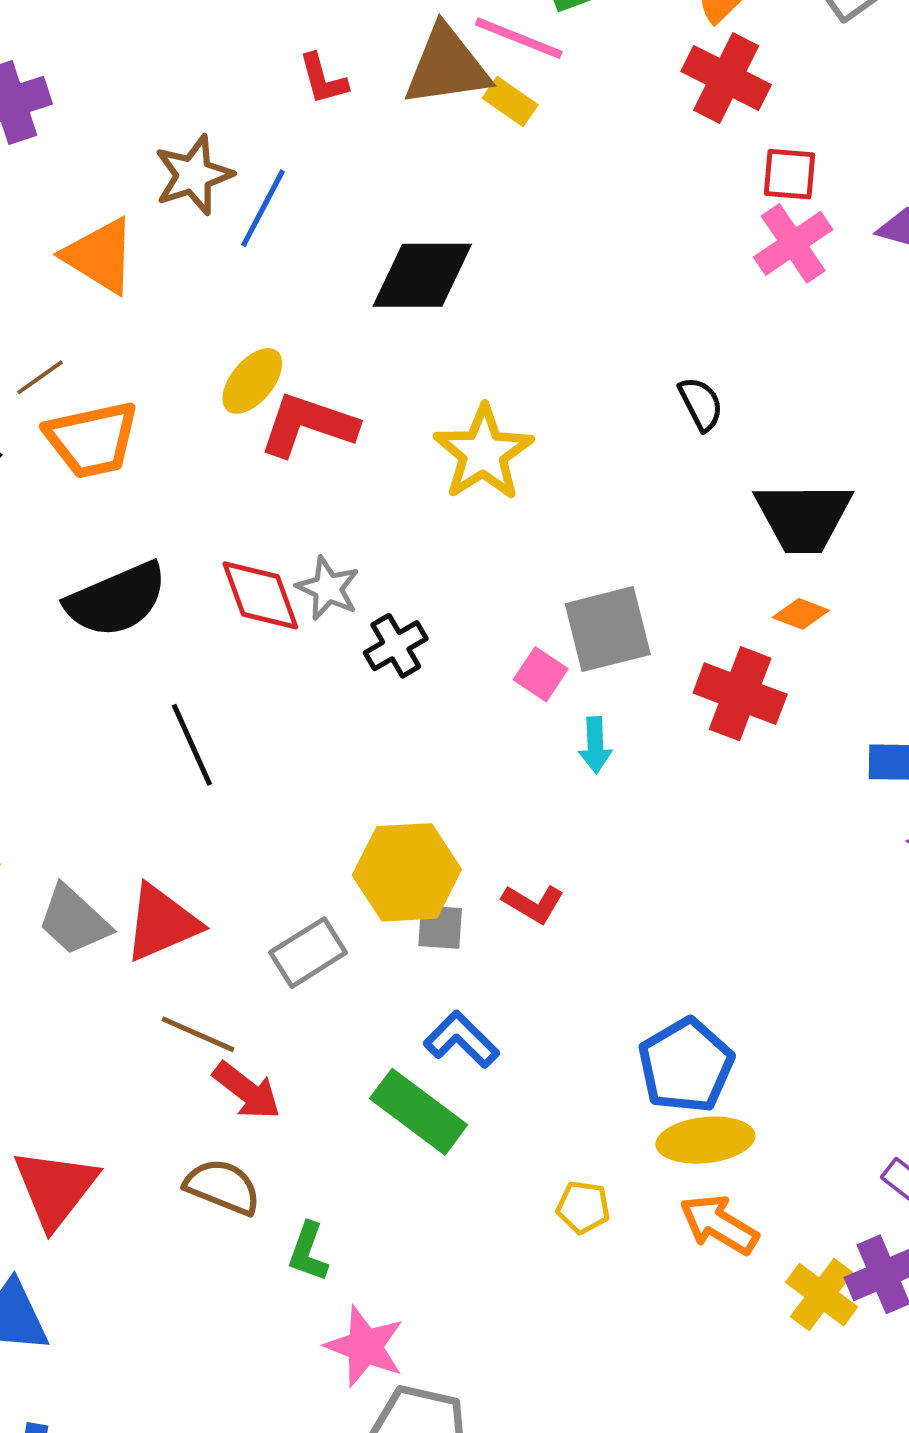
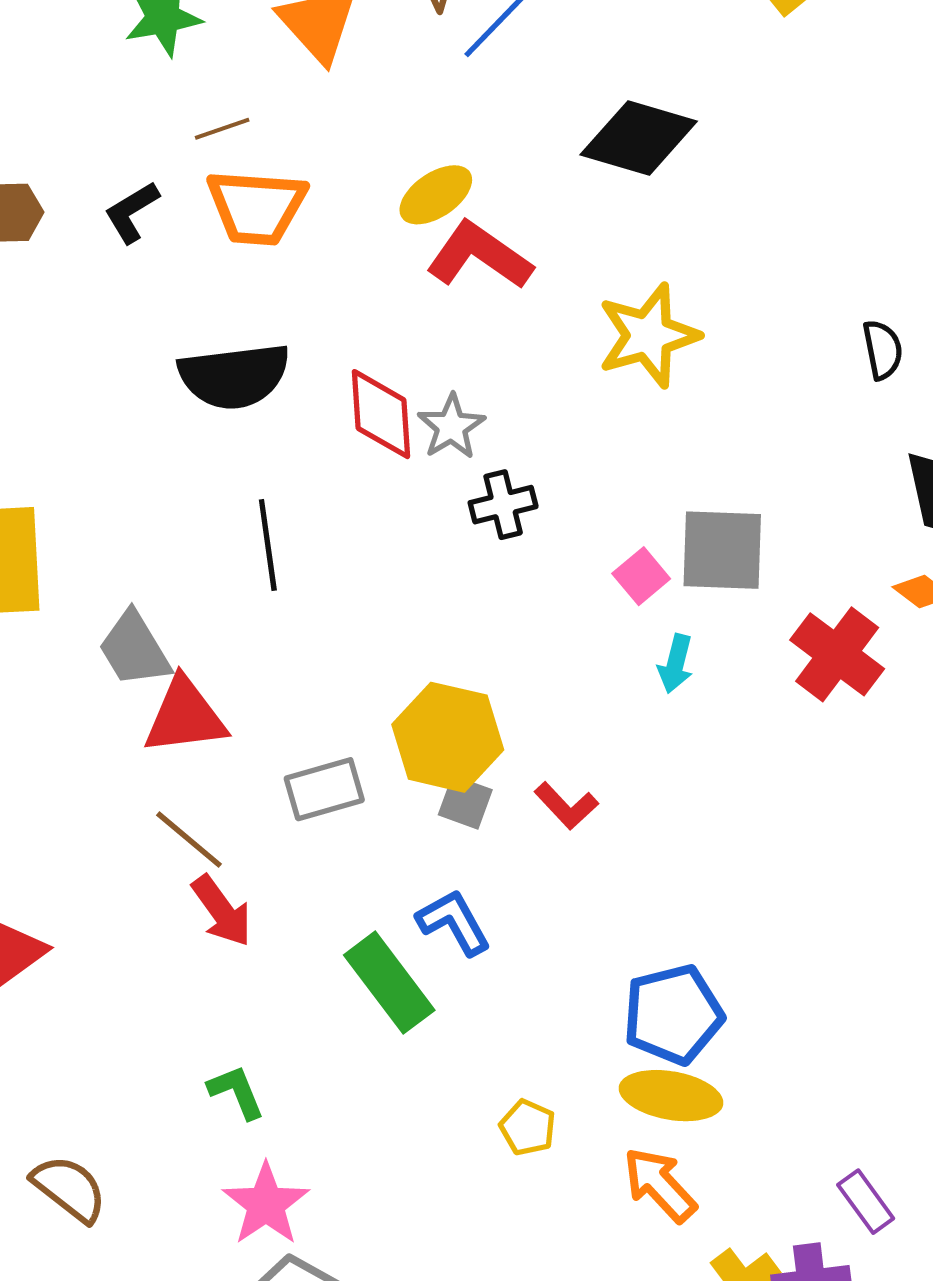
gray trapezoid: (74, 920) -> (134, 649), moved
brown semicircle: (223, 1187) -> (69, 1189), moved
green L-shape: (308, 1252) -> (236, 1092), turned 122

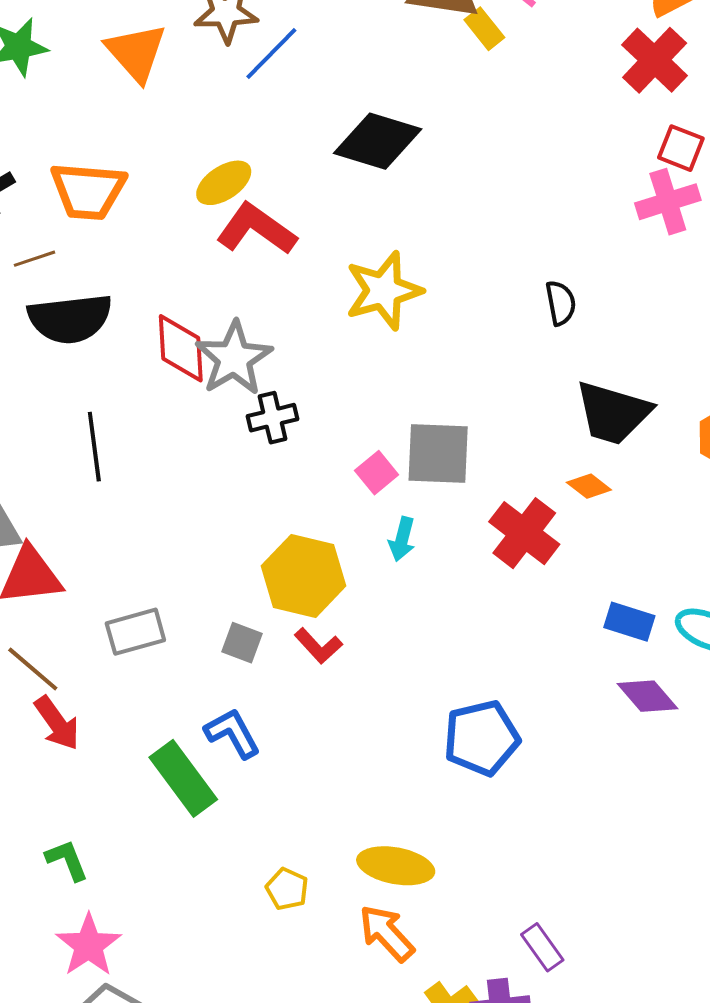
brown line: (222, 129) -> (34, 259), moved
gray star: (451, 427) -> (234, 358), size x1.5
yellow hexagon: (448, 737) -> (304, 576), moved
blue pentagon: (673, 1014) -> (481, 738), moved

